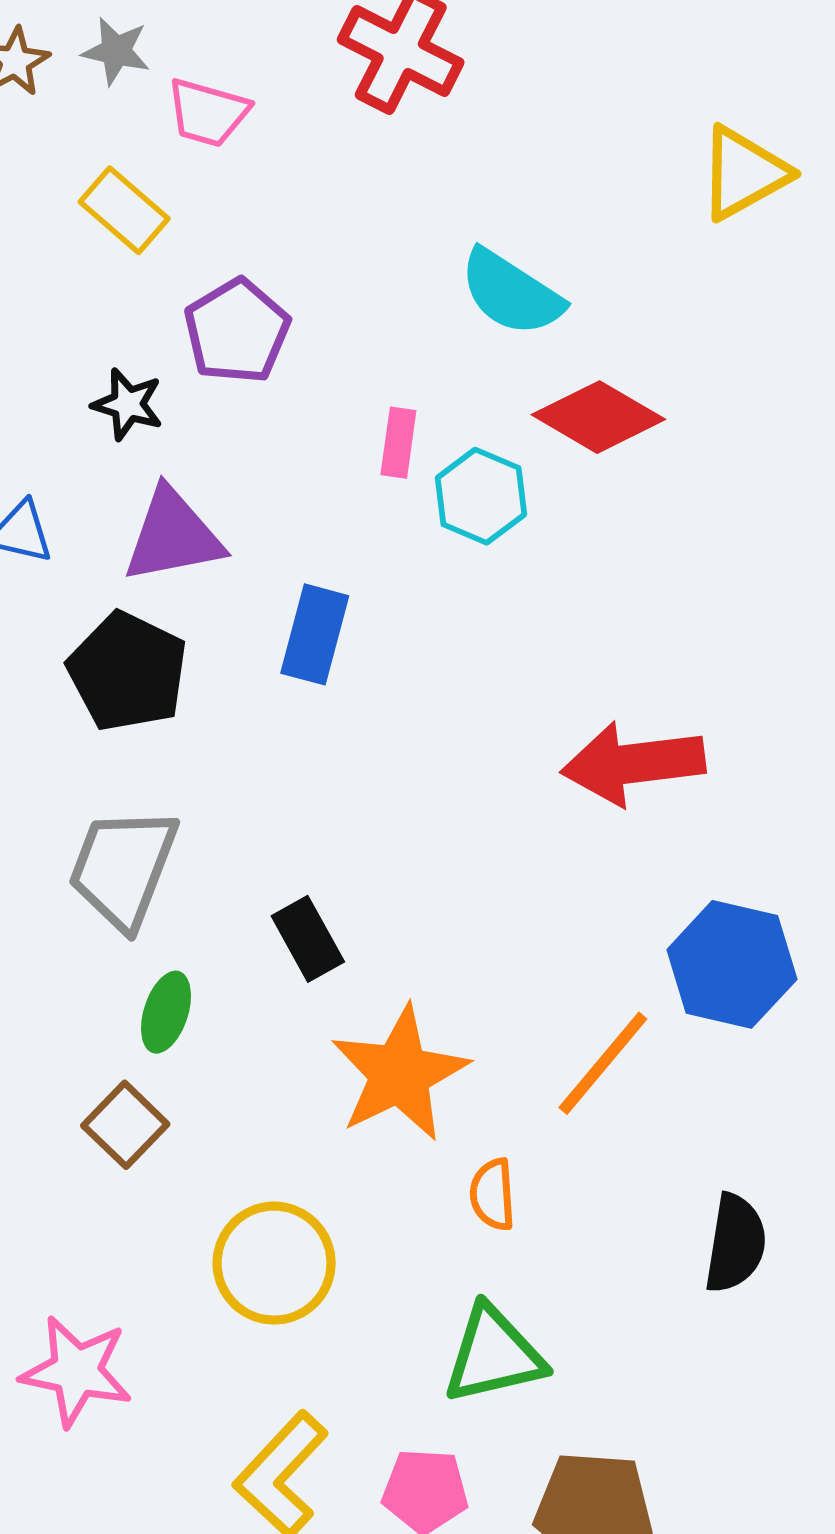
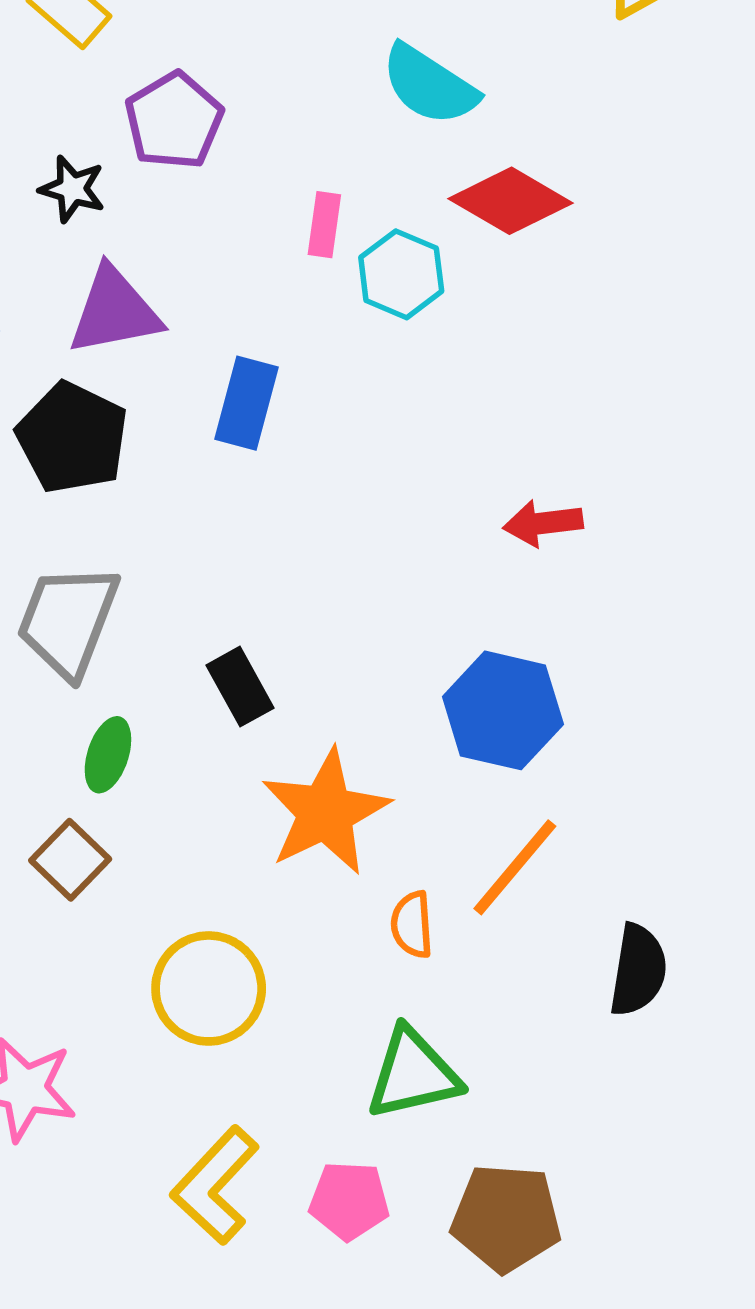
red arrow: (633, 763) -> (543, 523), size x0.6
blue hexagon: (732, 964) -> (503, 710), moved
orange line: (603, 1063) -> (515, 867), moved

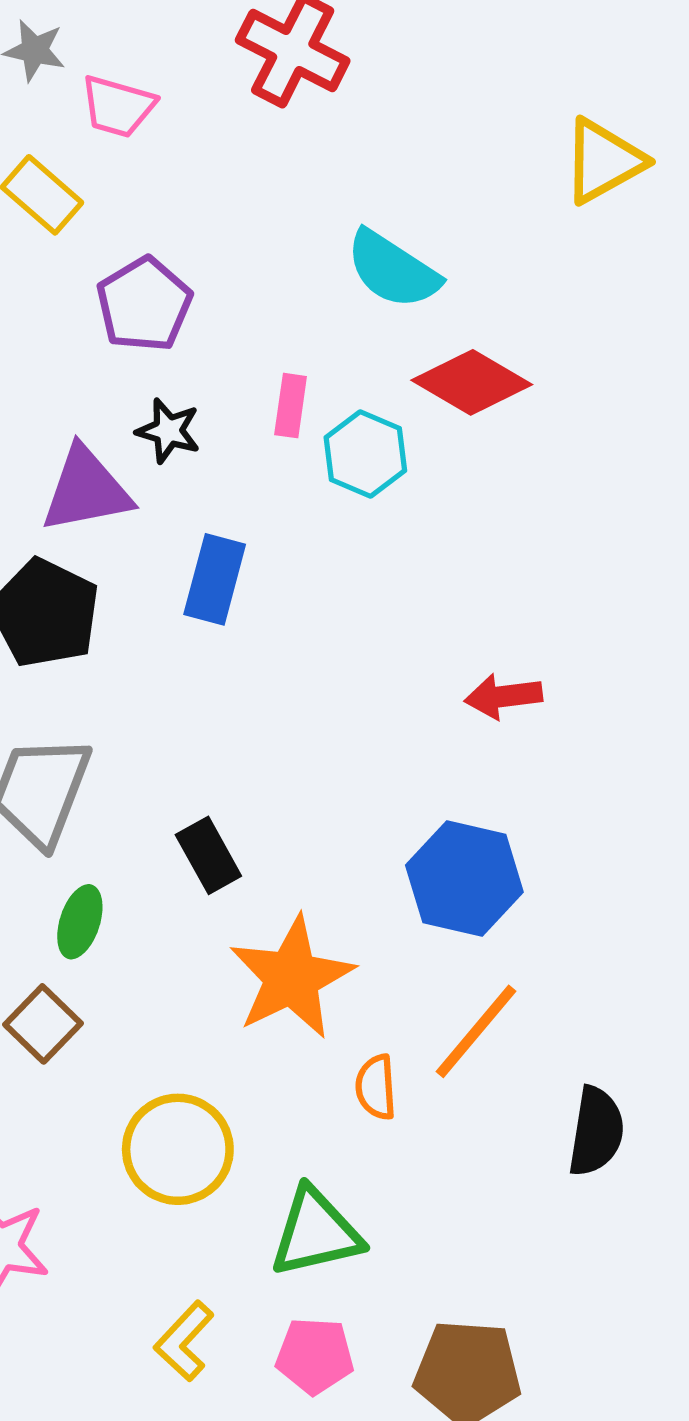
black star: (72, 189) -> (168, 431), moved
green triangle: (413, 1074) -> (316, 1233), moved
yellow L-shape: (215, 1185) -> (184, 1341), size x0.7

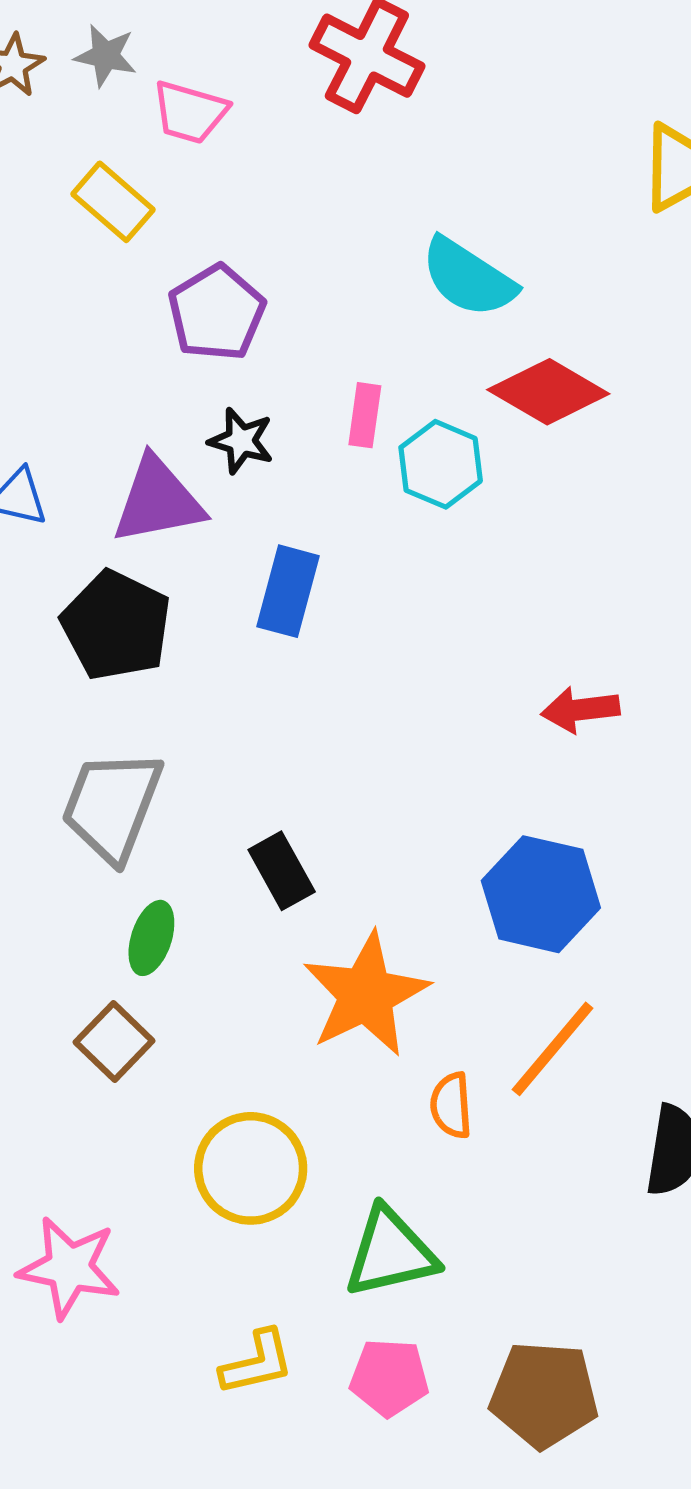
yellow L-shape: (184, 1341) -> (257, 1363), turned -146

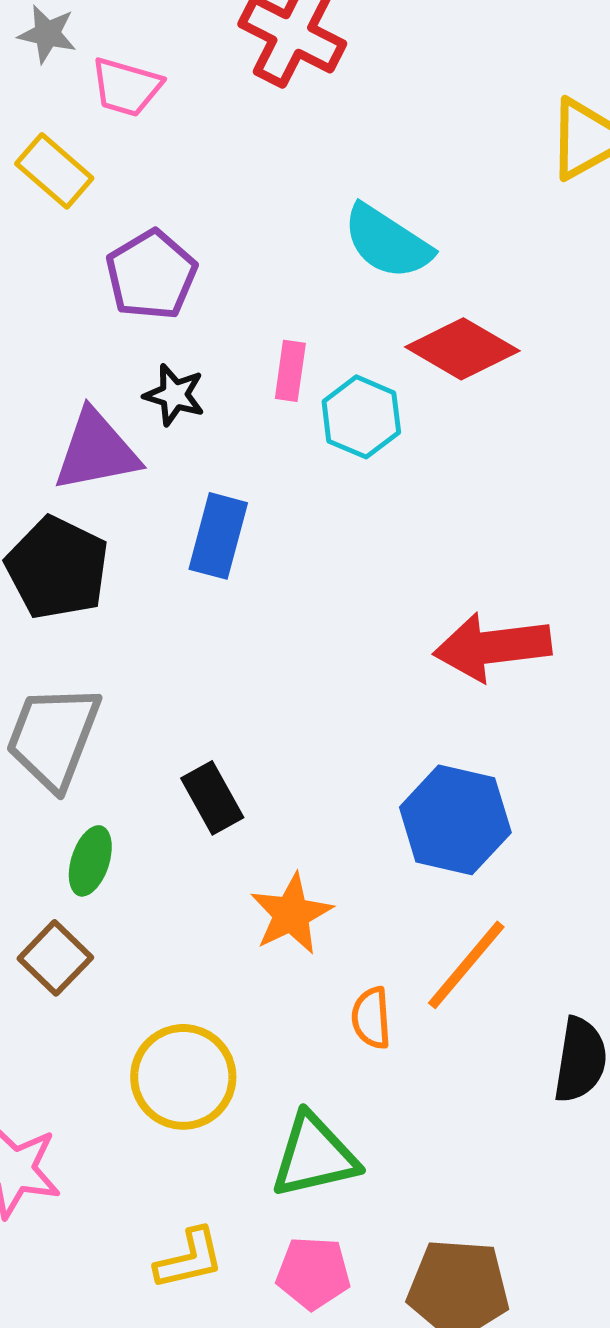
red arrow: (580, 710) -> (492, 647), size x1.6
orange star: (366, 995) -> (291, 914), size x0.7

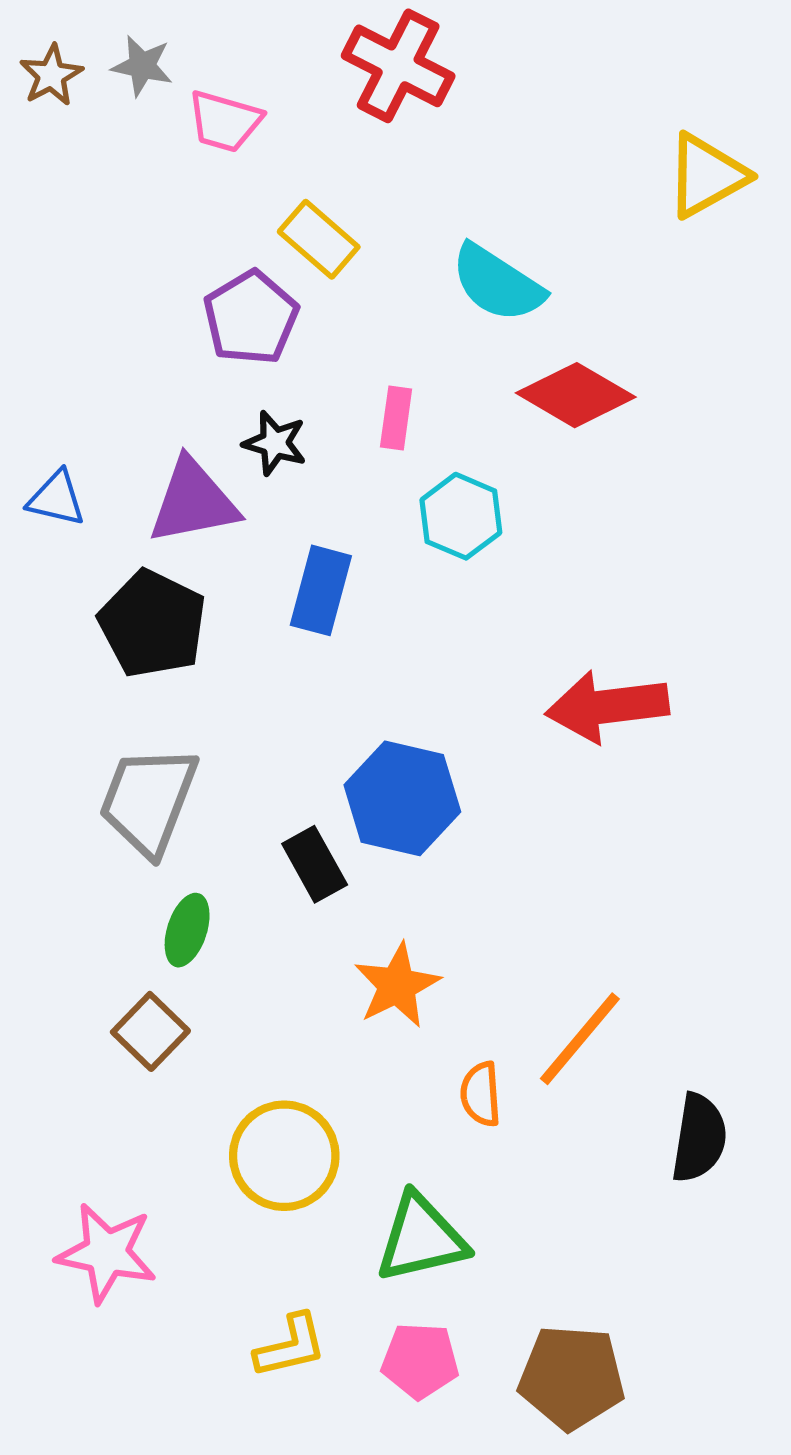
yellow rectangle: (54, 171) -> (319, 239), moved
cyan hexagon: (361, 417) -> (461, 516), moved
blue hexagon: (455, 820) -> (402, 798), moved

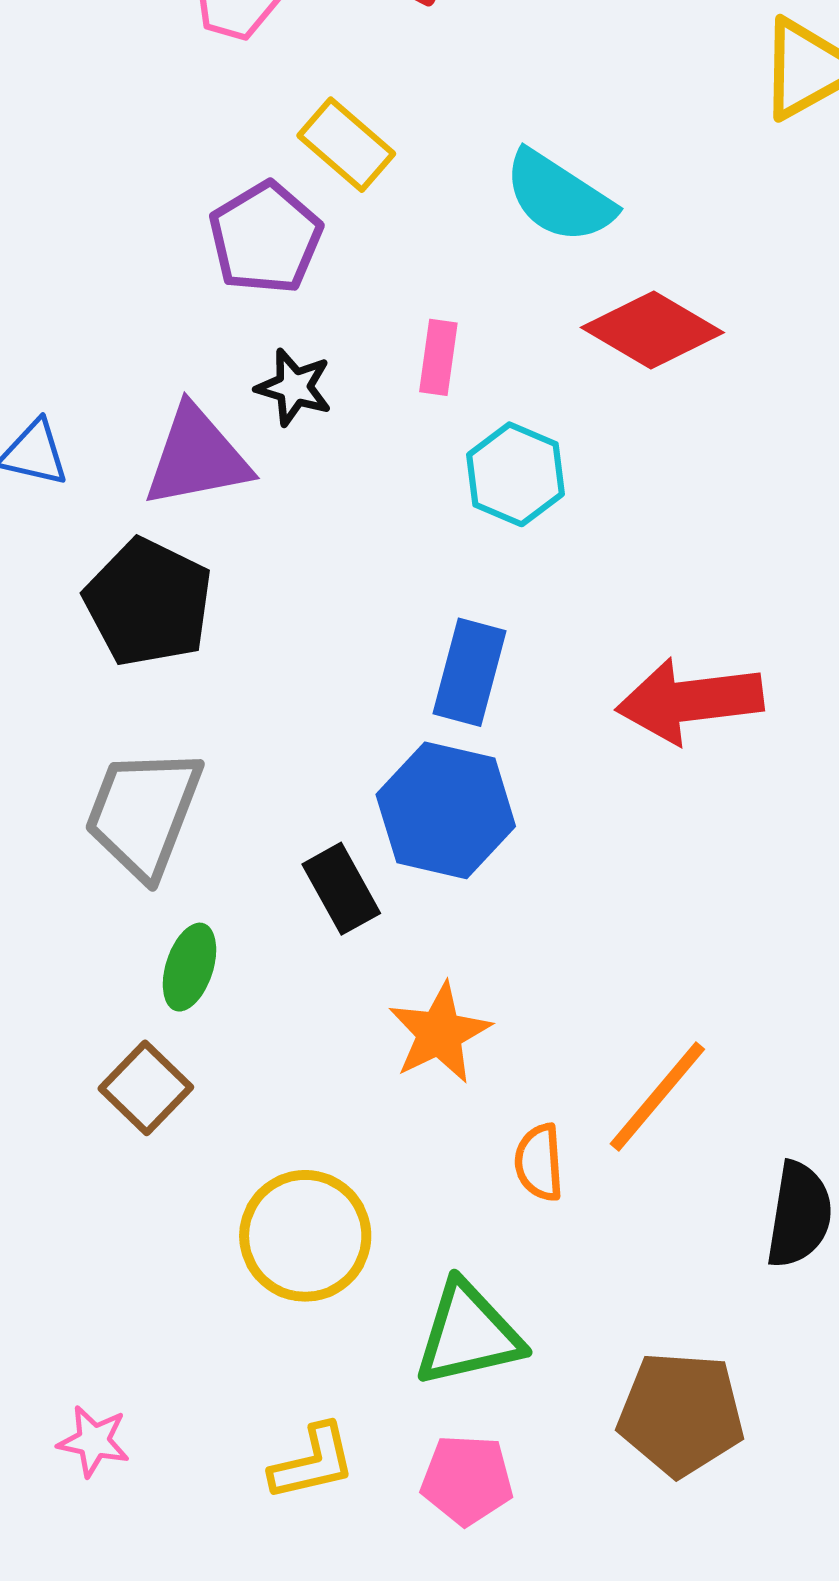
blue rectangle: (321, 590) -> (469, 672), moved
pink star: (107, 1253) -> (94, 1441), moved, size x0.6
brown pentagon: (572, 1377) -> (681, 1414), moved

